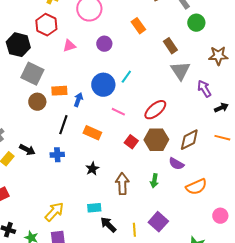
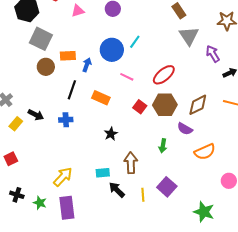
black star: (92, 169) -> (111, 134), moved
brown arrow: (122, 184) -> (131, 163), moved

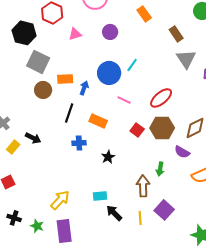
blue cross: (66, 120) -> (79, 143), moved
brown arrow: (131, 163) -> (143, 186), moved

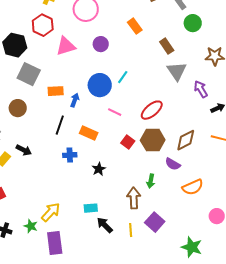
pink triangle: (75, 34) -> (66, 46), size x1.5
brown circle: (43, 90) -> (18, 108), moved
green star: (37, 226) -> (31, 226), moved

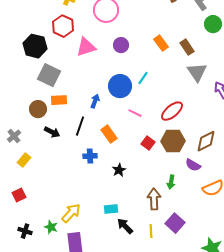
orange rectangle: (135, 26) -> (161, 43), moved
orange rectangle: (56, 91) -> (59, 100), moved
orange rectangle: (89, 133) -> (109, 134), turned 30
black arrow: (24, 150) -> (52, 132), moved

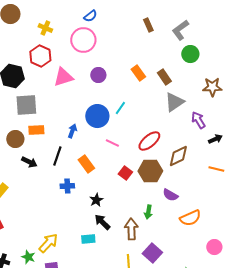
gray triangle: (197, 72) -> (174, 102), turned 30
gray square: (49, 75) -> (26, 105), turned -30
brown diamond: (206, 141) -> (178, 156), moved
black arrow: (125, 226) -> (102, 222), moved

